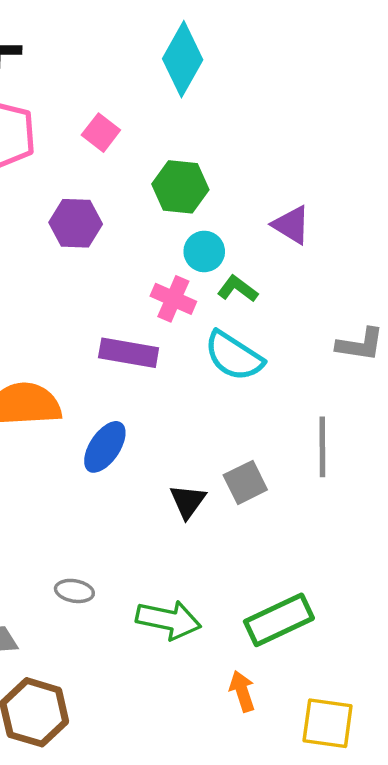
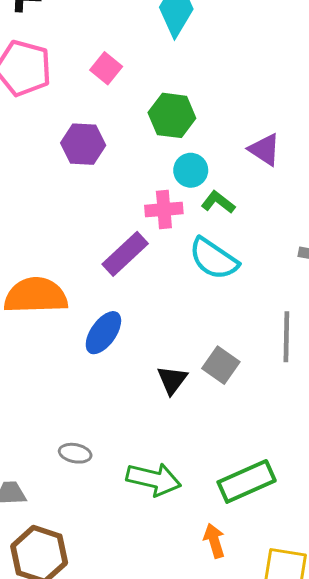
pink cross: (173, 299) -> (164, 209), turned -30
purple rectangle: (129, 353) -> (125, 254), turned -54
gray square: (245, 482) -> (221, 365), turned -30

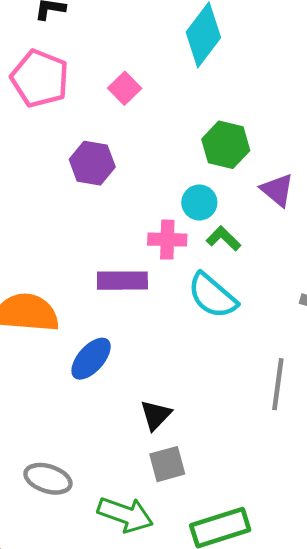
green hexagon: (172, 115) -> (226, 145), moved
purple rectangle: (125, 254) -> (122, 281), turned 36
gray square: (221, 365) -> (167, 464), moved, turned 33
gray ellipse: (75, 453) -> (48, 479), size x1.4

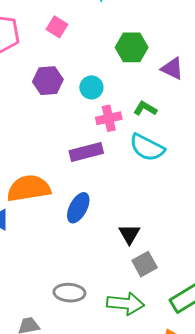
cyan circle: (199, 203) -> (91, 87), moved

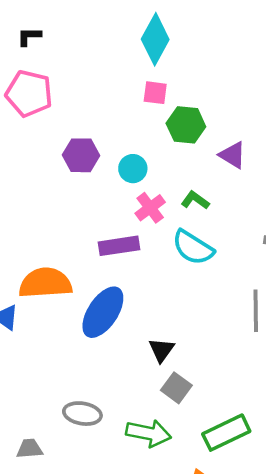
pink square: (57, 27) -> (155, 93), moved, turned -30
pink cross: (109, 118) -> (150, 208), turned -30
blue ellipse: (78, 208) -> (103, 312), size x1.4
gray square: (145, 264) -> (176, 388), turned -30

